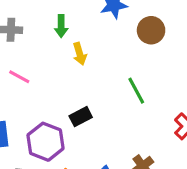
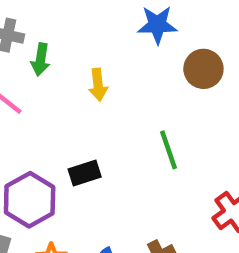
green arrow: (61, 26) -> (41, 60), moved

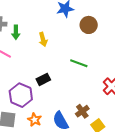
green line: (168, 150) -> (79, 63), turned -42

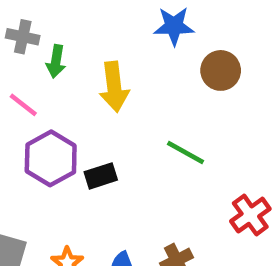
yellow arrow: (43, 39) -> (114, 87), size x1.5
purple hexagon: (21, 95) -> (51, 158), moved

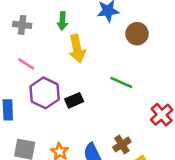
green arrow: (56, 61) -> (62, 21), moved

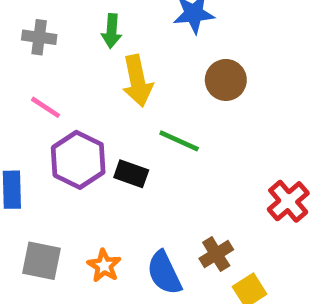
brown circle: (137, 34) -> (226, 80), moved
green line: (121, 82) -> (179, 141), moved
black rectangle: (74, 100) -> (131, 174), turned 42

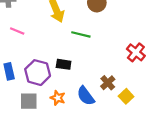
purple hexagon: (78, 160) -> (38, 73), moved
black rectangle: (131, 174) -> (64, 64), moved

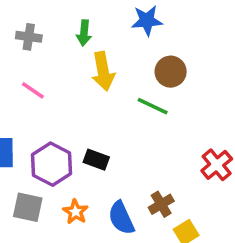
green line: (81, 34) -> (153, 106), moved

